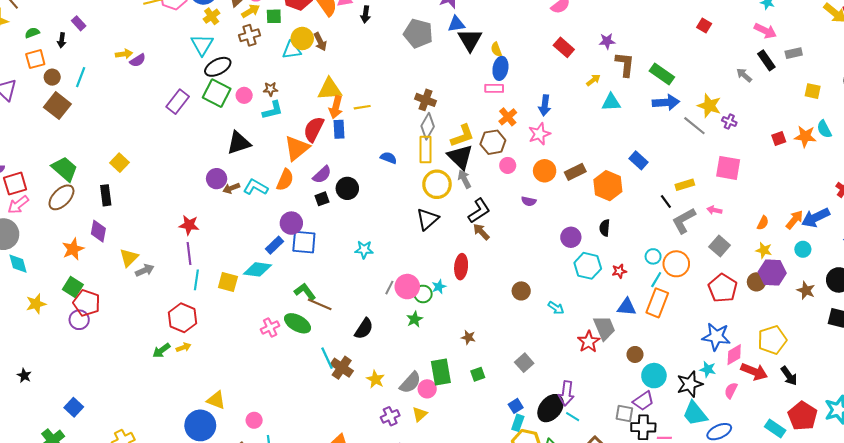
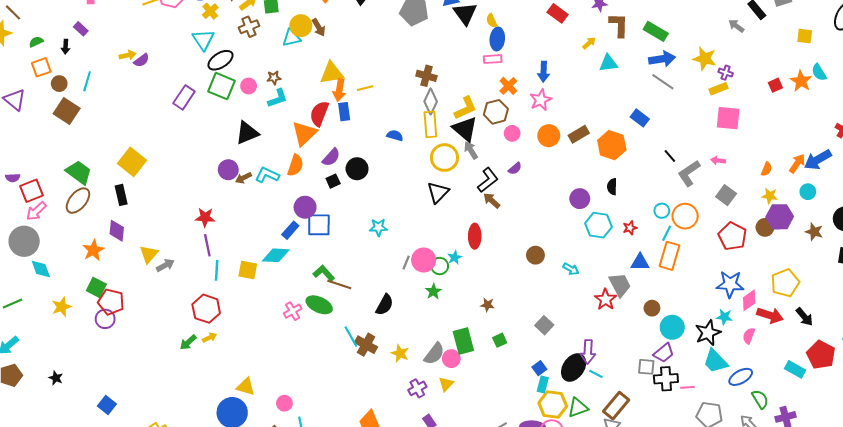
gray line: (694, 126) -> (663, 82), moved
orange star: (805, 136) -> (801, 81), turned 30
yellow square: (120, 163) -> (132, 162), size x1.5
yellow rectangle: (685, 185) -> (718, 89), moved
purple semicircle: (529, 201) -> (515, 168), moved, turned -48

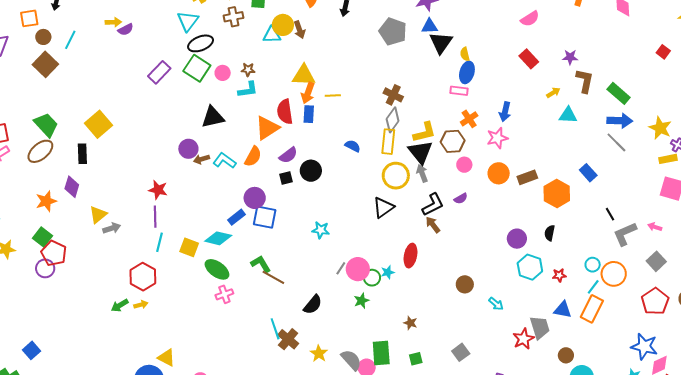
red semicircle: (319, 114) -> (285, 112), turned -40
green ellipse: (319, 305) -> (217, 269), moved
gray semicircle: (434, 354) -> (351, 360), turned -90

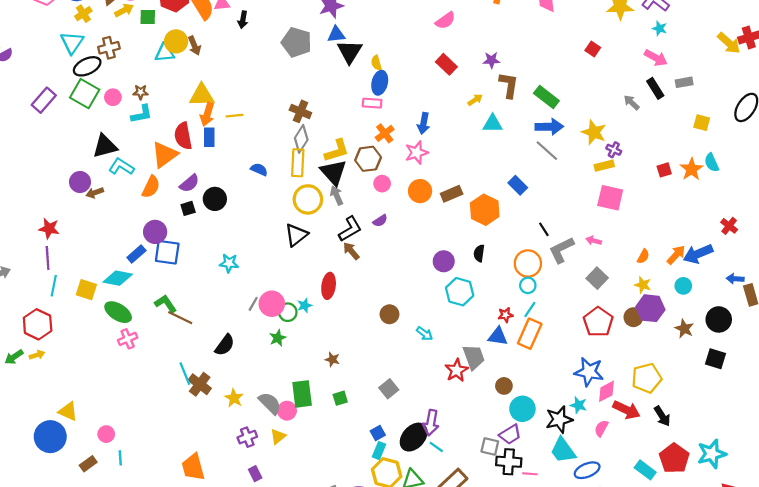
brown cross: (233, 17) -> (109, 48), moved
cyan L-shape: (224, 161) -> (121, 167), moved
orange circle: (614, 274) -> (528, 263), moved
red star: (559, 275) -> (505, 315), moved

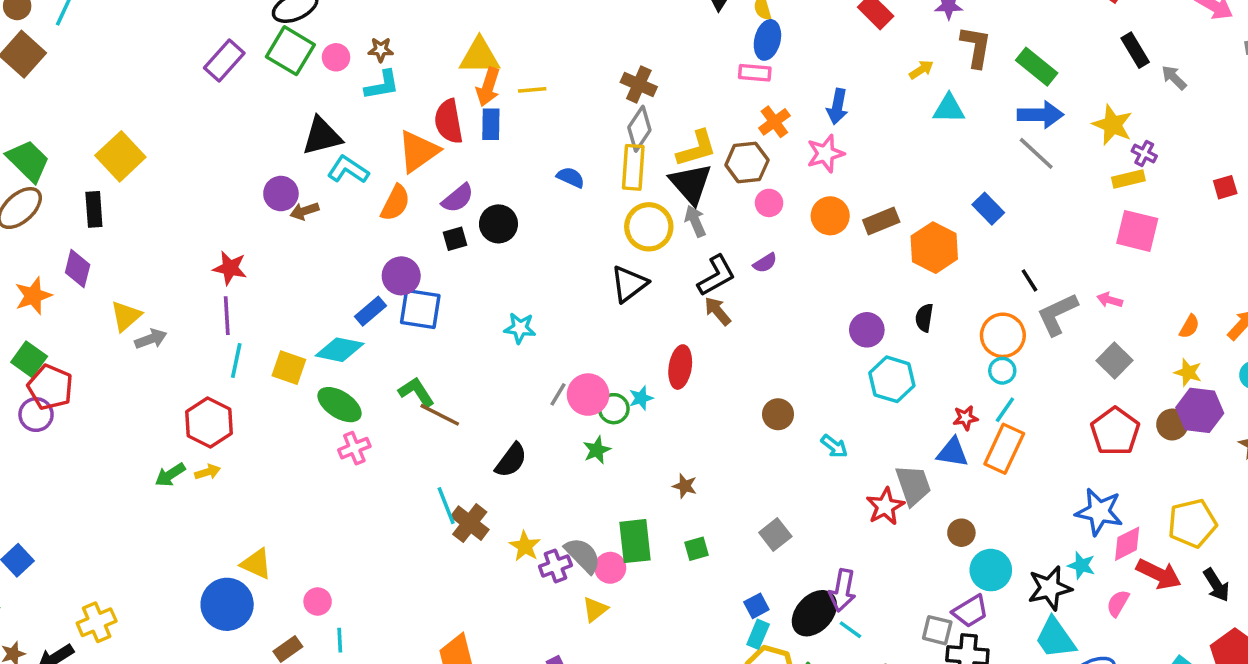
black rectangle: (655, 88) -> (1135, 50), moved
purple cross: (247, 437) -> (555, 566), moved

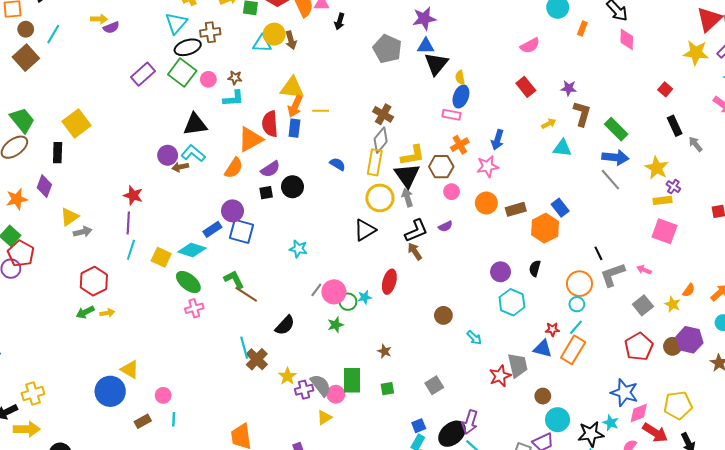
cyan L-shape: (348, 170) -> (193, 153), moved
blue rectangle: (988, 209) -> (560, 208), moved
yellow star: (1188, 372) -> (673, 304), moved
red hexagon: (209, 422) -> (94, 281), moved

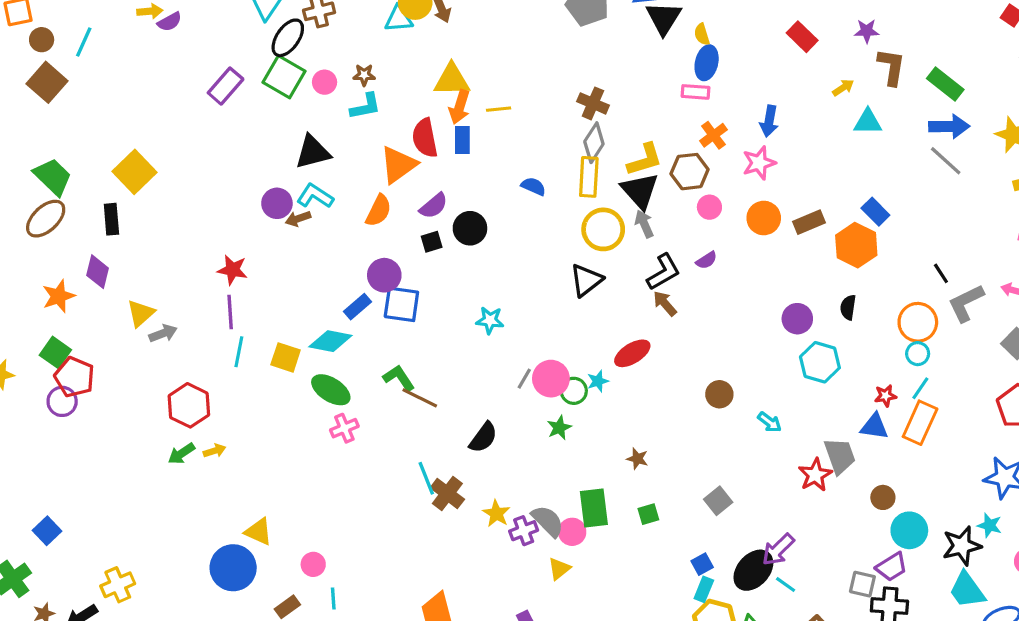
black ellipse: (188, 47) -> (288, 38), turned -30
red ellipse: (389, 282) -> (632, 353), turned 50
purple arrow: (470, 422) -> (778, 550), turned 35

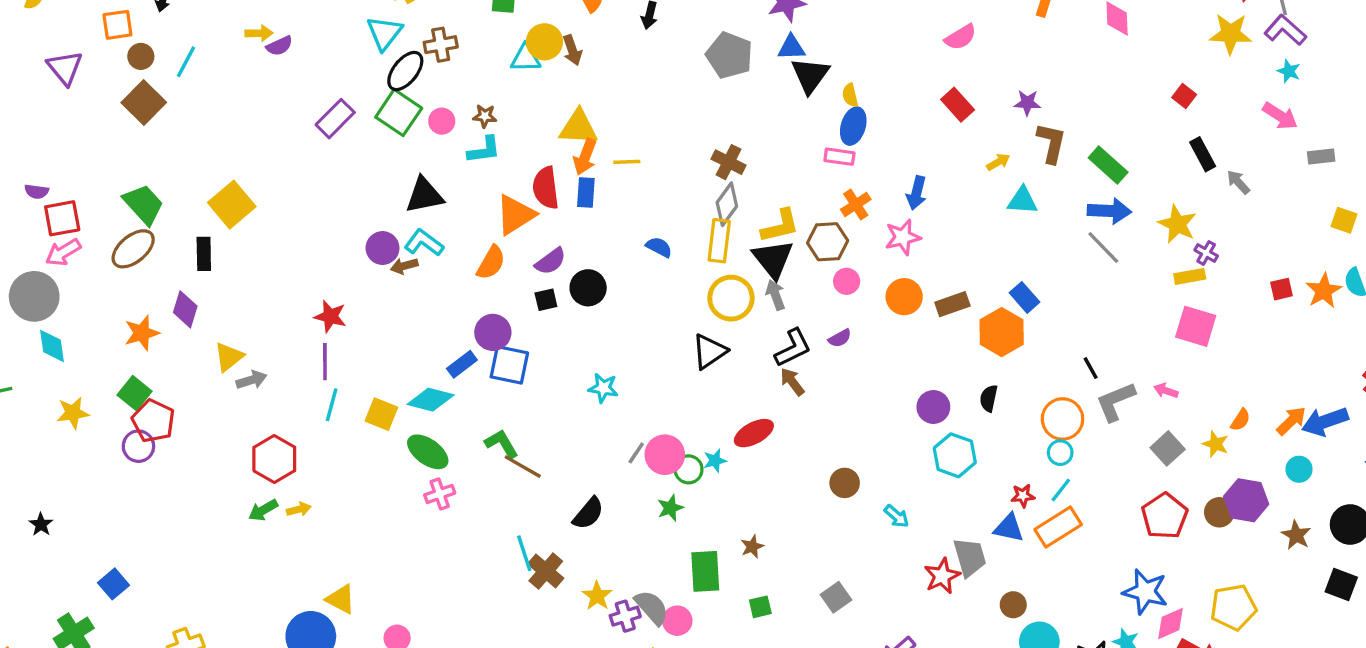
orange rectangle: (920, 423) -> (1058, 527), turned 30
brown star: (637, 459) -> (752, 546), turned 30
green rectangle: (594, 508) -> (705, 571), moved

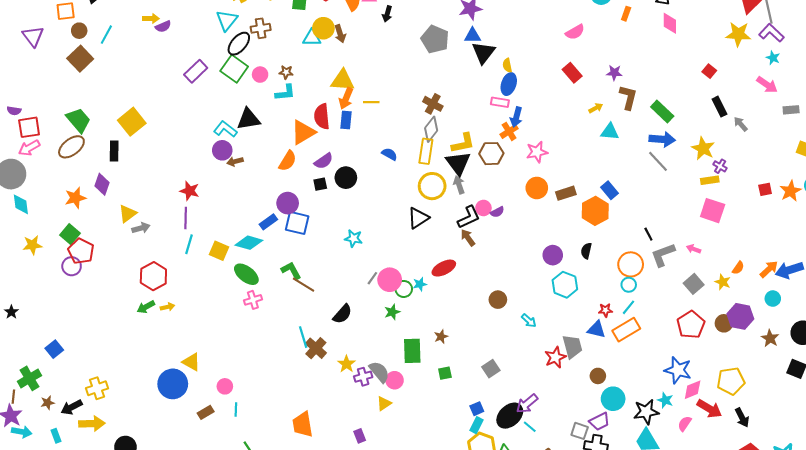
blue arrow: (916, 193) -> (516, 117), moved
cyan L-shape: (424, 243) -> (225, 129), moved
pink circle: (847, 281) -> (483, 208), moved

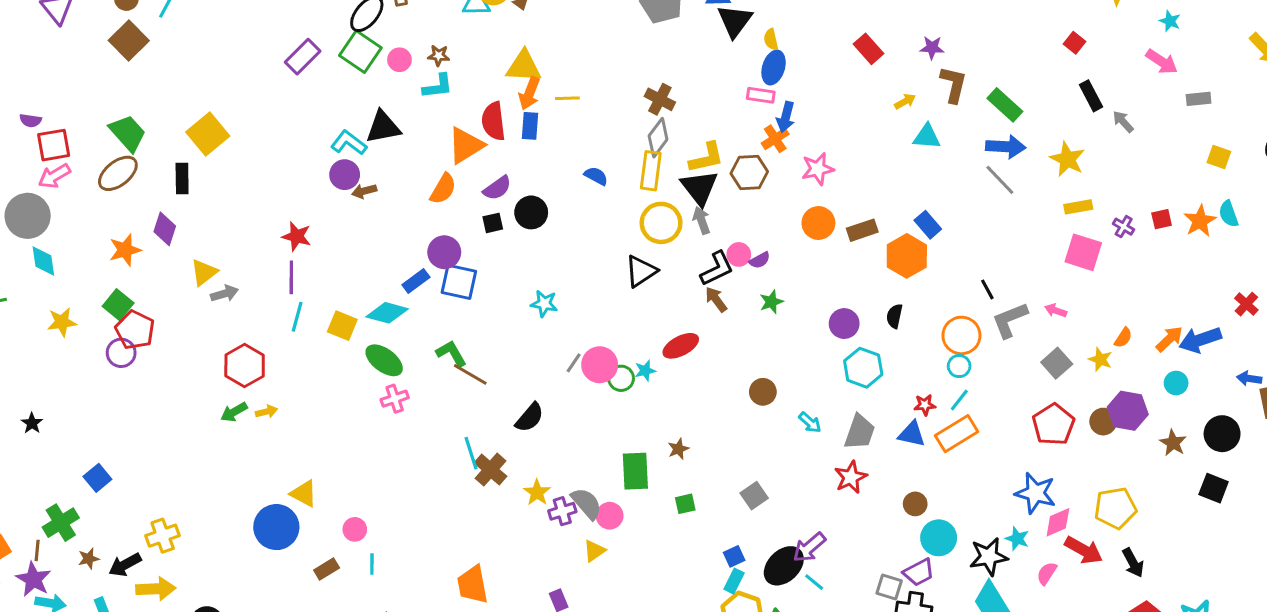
purple cross: (720, 166) -> (1124, 227), moved
green star: (392, 312) -> (771, 302), moved
gray trapezoid: (572, 346) -> (860, 432), moved, turned 35

